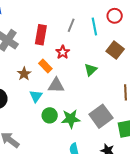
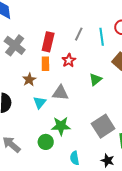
orange rectangle: (45, 66) -> (45, 64), moved, turned 40
green circle: (50, 115) -> (46, 142), moved
green star: (71, 119) -> (61, 126), moved

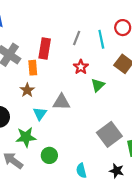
red star: (69, 60) -> (81, 67), moved
orange rectangle: (45, 64) -> (33, 68), moved
green star: (61, 126) -> (26, 137), moved

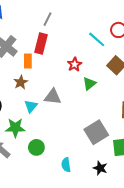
gray line: (77, 38) -> (47, 19), moved
cyan line: (101, 39) -> (97, 39), turned -42

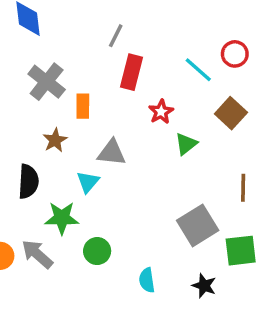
red rectangle: (41, 44) -> (132, 72), moved
brown star: (21, 82) -> (55, 140), moved
gray triangle: (53, 97) -> (112, 153), moved

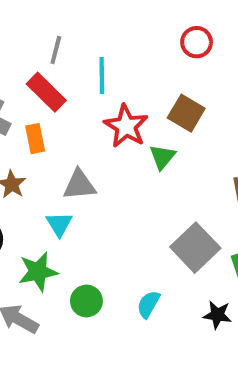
cyan line: (198, 70) -> (102, 76), moved, turned 60
red rectangle: (132, 72) -> (46, 92), moved, turned -48
red star: (161, 112) -> (126, 126), size x1.5
brown square: (231, 113) -> (186, 113), moved
cyan semicircle: (147, 280) -> (148, 304), moved, turned 50

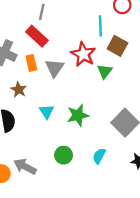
cyan line: (102, 76) -> (100, 26), moved
gray triangle: (79, 185) -> (55, 68), moved, turned -48
green star: (38, 272) -> (78, 115), moved

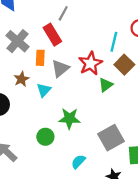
cyan triangle: (47, 112) -> (44, 90), moved
green circle: (64, 155) -> (45, 137), moved

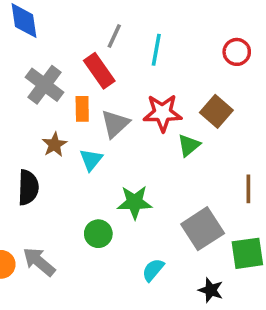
cyan line: (114, 42) -> (156, 50), moved
red star: (90, 63) -> (162, 113), turned 30

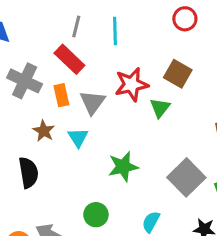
green circle: (98, 234) -> (96, 215), moved

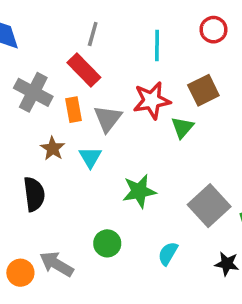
cyan line: (115, 31) -> (157, 45), moved
brown square: (178, 74) -> (203, 90), turned 32

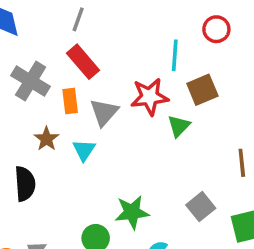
gray line: (93, 34) -> (78, 19), moved
cyan line: (157, 45) -> (175, 55), moved
green star: (139, 191) -> (132, 212), moved
gray square: (209, 206) -> (201, 207), size x0.7

